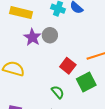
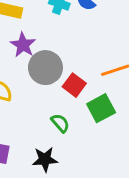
gray circle: (50, 35) -> (45, 68), moved, size x1.5

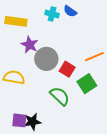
green semicircle: (60, 123) -> (60, 96), size x1.5
black star: (45, 159) -> (32, 122), moved

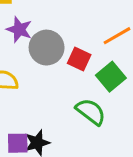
green semicircle: (60, 96) -> (91, 112), moved

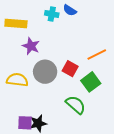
gray circle: (47, 48) -> (45, 72), moved

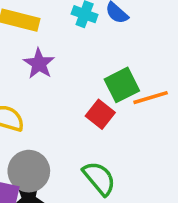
gray circle: (45, 72) -> (29, 171), moved
green square: (91, 82) -> (122, 85), moved

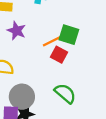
green square: (122, 85) -> (69, 35), turned -36
orange line: (151, 98) -> (53, 41), moved

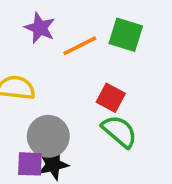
orange line: (53, 41) -> (80, 46), moved
red square: (59, 55) -> (111, 98), moved

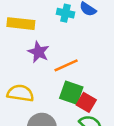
green square: (126, 35) -> (71, 93), moved

